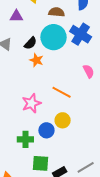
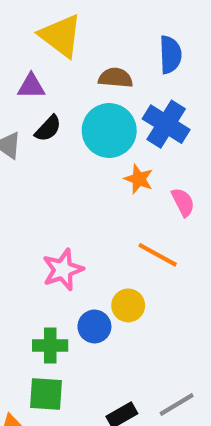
black semicircle: (30, 43) -> (48, 128), moved
orange star: (36, 60) -> (139, 179), moved
orange line: (62, 92) -> (158, 255), moved
green square: (40, 163) -> (46, 394), moved

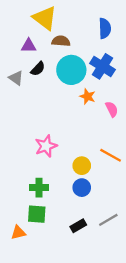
brown semicircle: (116, 78) -> (61, 41), moved
orange line: (158, 255) -> (111, 155), moved
blue circle: (94, 327) -> (82, 188), moved

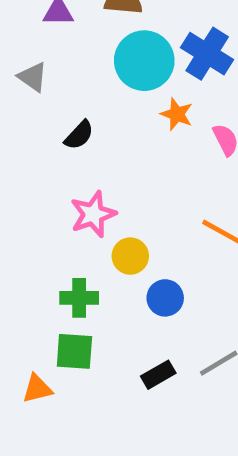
black semicircle: (38, 69) -> (79, 135), moved
yellow circle: (82, 166) -> (130, 256), moved

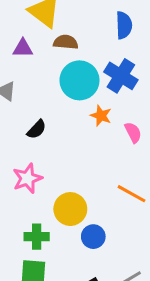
pink star: (93, 214) -> (27, 178), moved
yellow circle: (130, 256) -> (70, 209), size x1.4

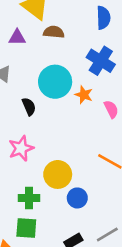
cyan circle: (79, 80) -> (55, 82), moved
black semicircle: (37, 129) -> (29, 107), turned -66

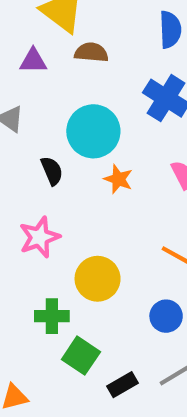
orange star: (84, 95) -> (118, 179), moved
blue circle: (77, 198) -> (166, 316), moved
green square: (26, 228) -> (81, 356), moved, turned 30

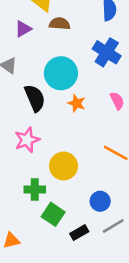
purple triangle: (33, 61) -> (23, 29), turned -30
black semicircle: (52, 171) -> (35, 98), size x1.5
blue circle: (166, 316) -> (100, 201), moved

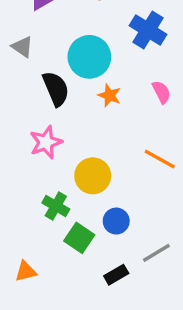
green cross: (35, 189) -> (56, 206), turned 30
blue circle: (100, 201) -> (116, 221), moved
black rectangle: (79, 233) -> (116, 275), moved

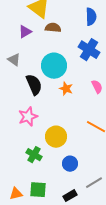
green square: (79, 238) -> (38, 190), moved, turned -30

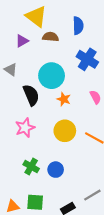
blue semicircle: (91, 17) -> (78, 26), moved
yellow circle: (56, 137) -> (65, 131), moved
blue circle: (70, 164) -> (56, 170), moved

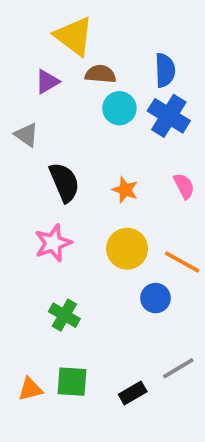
blue semicircle: (78, 26) -> (165, 70), moved
cyan circle: (52, 76) -> (119, 108), moved, size x0.7
blue circle: (56, 170) -> (156, 298), moved

